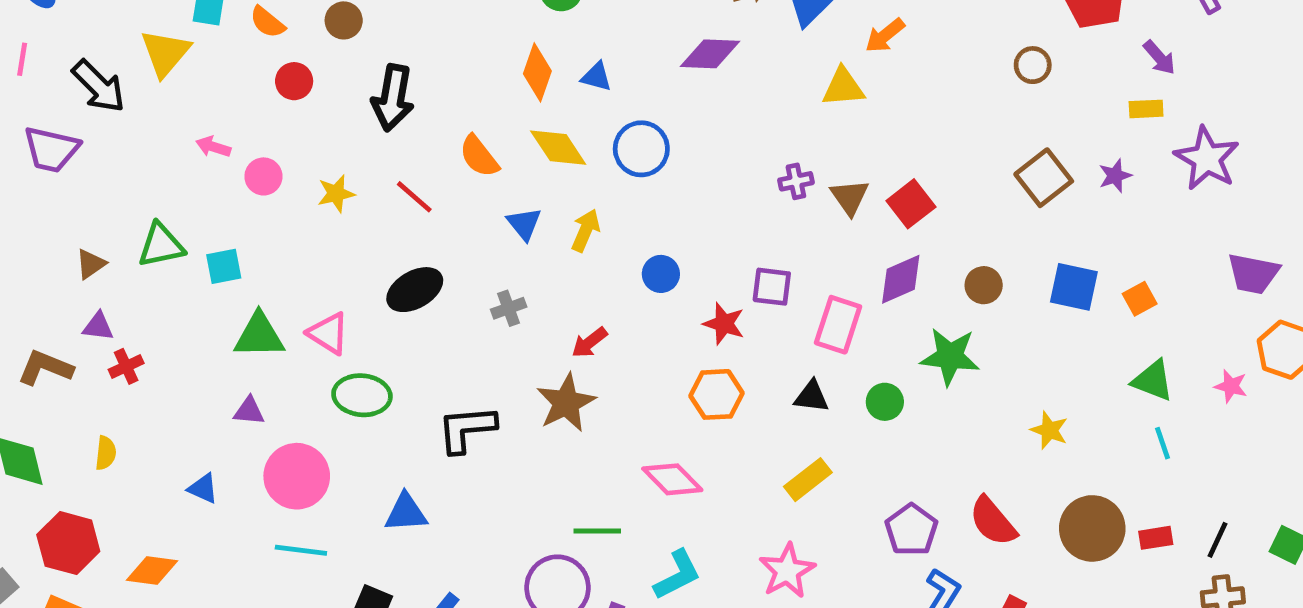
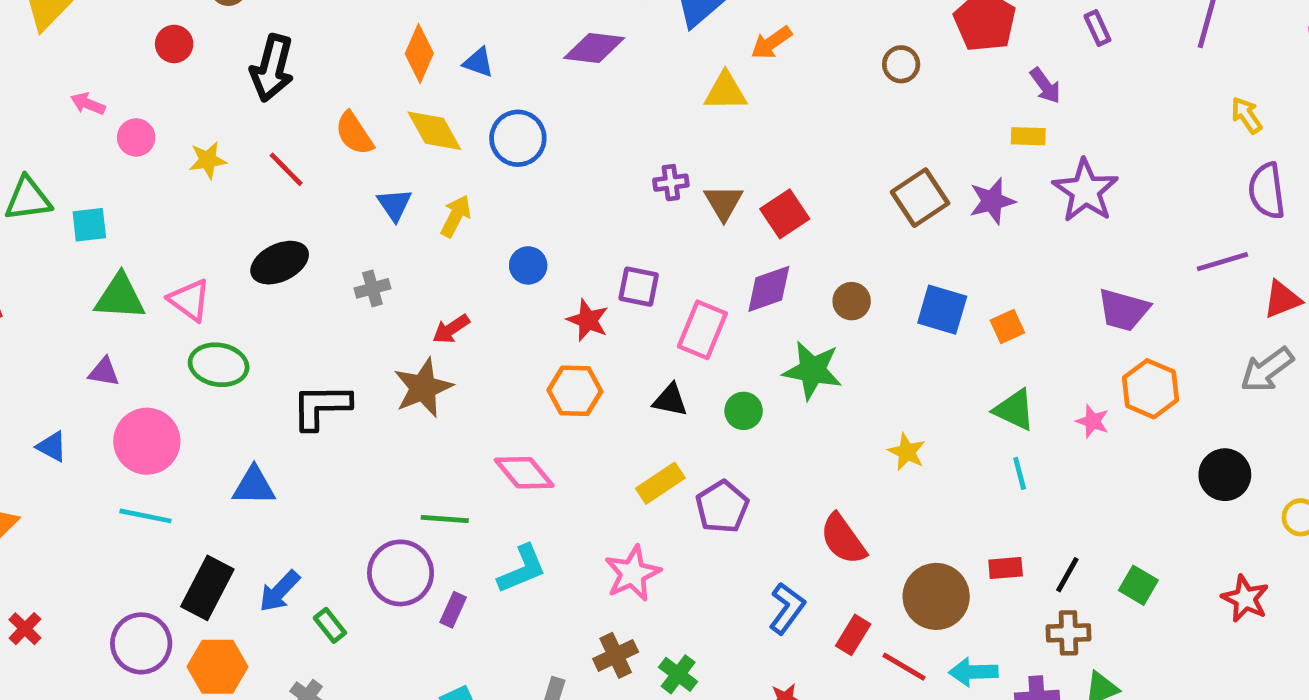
brown circle: (1033, 65) -> (901, 64), moved
purple star: (1115, 176) -> (992, 201), size x1.4
brown circle: (1092, 528) -> (936, 596), moved
purple pentagon: (911, 530) -> (722, 507), moved

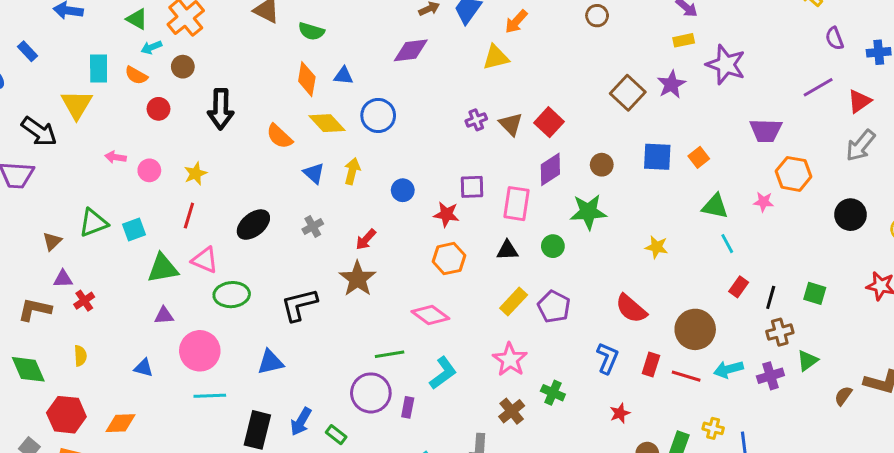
red line: (286, 169) -> (189, 216), moved, turned 75
purple semicircle: (1267, 191) -> (834, 38), size x0.7
red rectangle: (1006, 568) -> (739, 287), moved, turned -36
green cross: (678, 674) -> (553, 393), moved

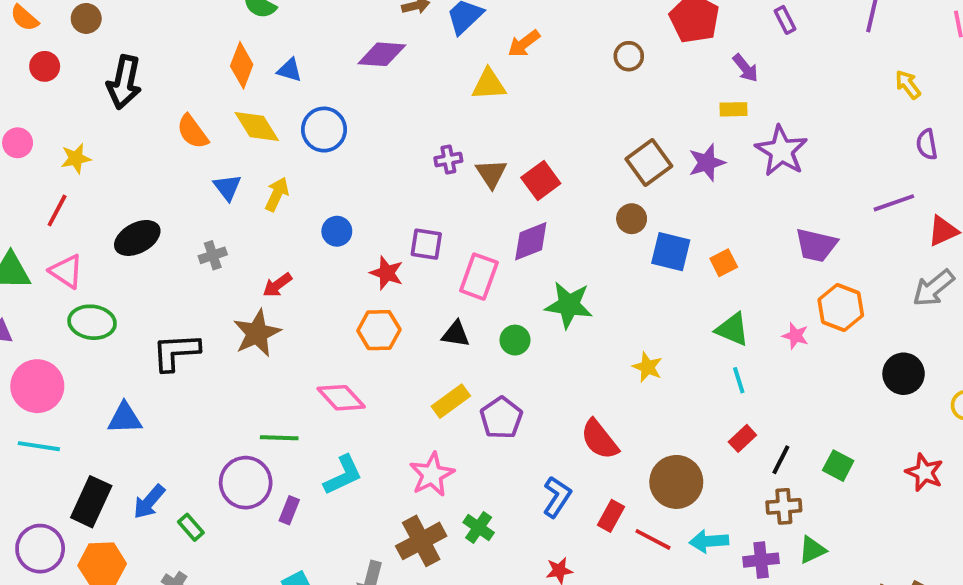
brown circle: (602, 165) -> (632, 219), moved
brown cross: (512, 411) -> (421, 541), size x1.4

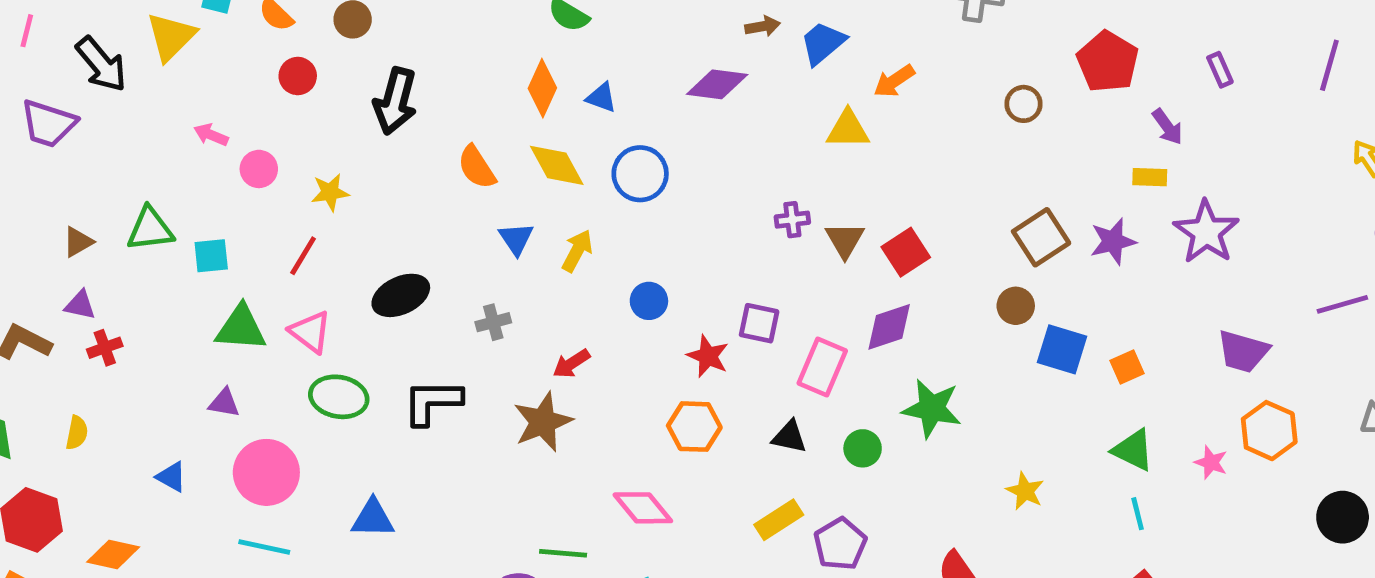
black L-shape: (176, 352) -> (432, 402), moved

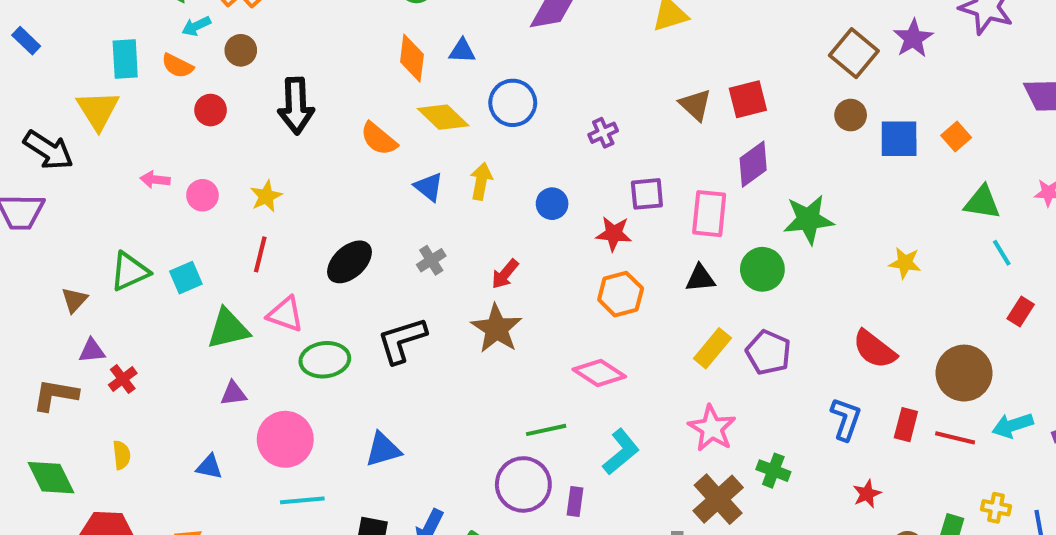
purple cross: (792, 220) -> (603, 133), moved
red square: (906, 252) -> (748, 99), turned 36
green circle: (863, 448) -> (762, 269), size x1.4

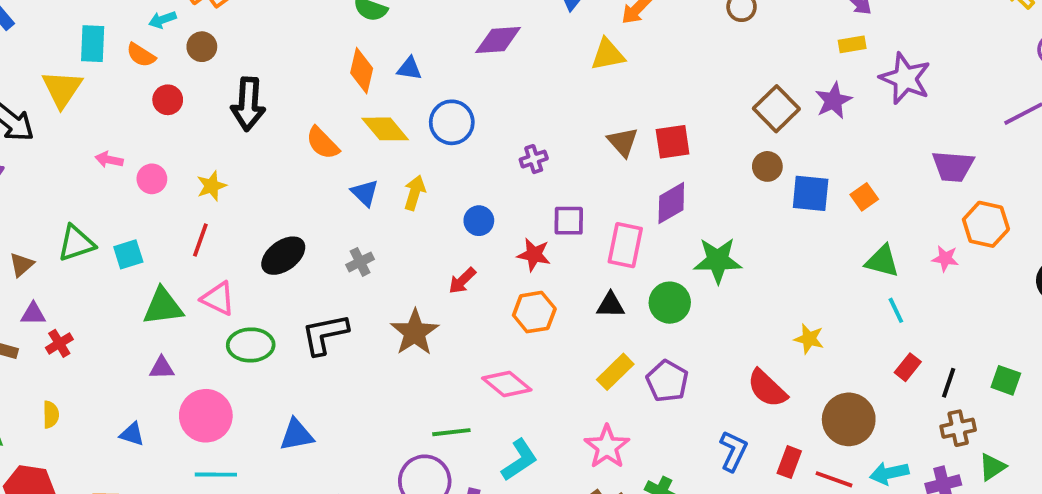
yellow star: (905, 263) -> (809, 339), moved
red arrow: (505, 274) -> (462, 281), moved

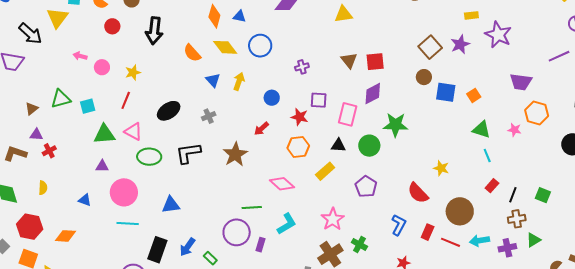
yellow rectangle: (615, 372) -> (325, 171), moved

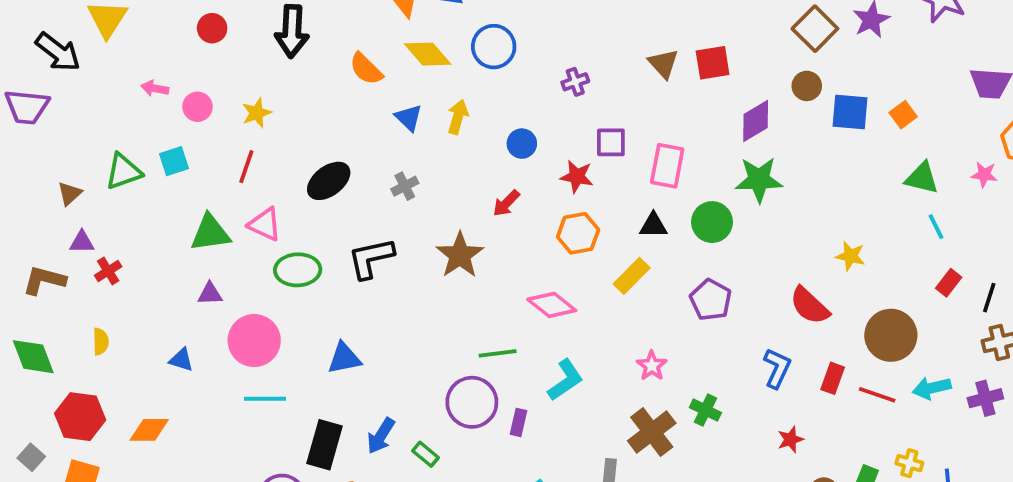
purple diamond: (373, 94) -> (756, 121), moved
cyan square: (88, 106) -> (174, 161), moved
pink star: (333, 219) -> (652, 366), size x0.7

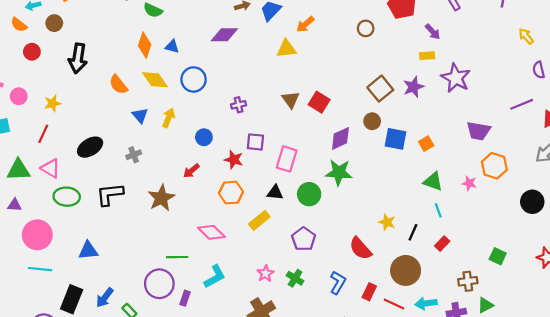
red square: (713, 63) -> (319, 102), turned 35
black line: (989, 298) -> (413, 232), moved
green cross: (705, 410) -> (295, 278), moved

